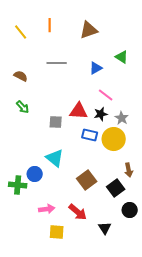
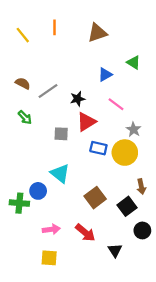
gray line: (57, 63) -> (48, 91), moved, turned -36
red triangle: (79, 111) -> (86, 122), turned -36
black star: (101, 114) -> (78, 99), moved
yellow square: (57, 232) -> (49, 258), moved

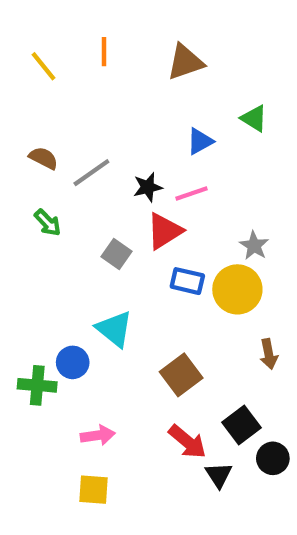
pink line: (116, 104) -> (192, 193), moved, turned -56
gray square: (61, 134) -> (116, 254), turned 32
black square: (127, 206) -> (242, 425), moved
black circle: (142, 230) -> (273, 458), moved
red arrow: (85, 233) -> (187, 442), moved

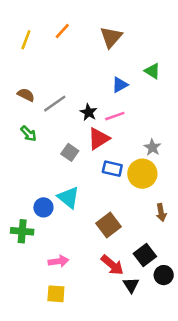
orange line: (104, 52) -> (62, 31), turned 42
brown triangle: (185, 62) -> (111, 37), turned -30
yellow line: (43, 66) -> (26, 40), turned 60
black star: (148, 187) -> (89, 112), turned -30
blue circle: (73, 362) -> (43, 207), moved

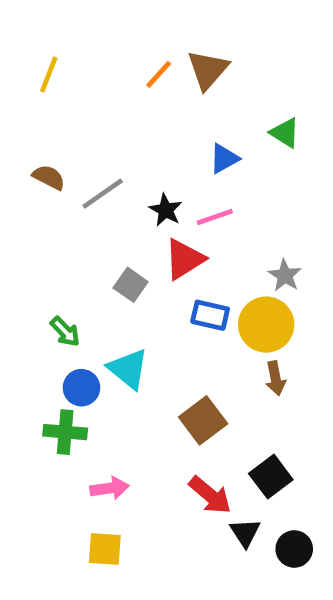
orange line: (62, 31) -> (159, 74), moved
green arrow: (28, 134) -> (65, 332), moved
brown arrow: (161, 212) -> (276, 378), moved
green cross: (22, 231) -> (65, 432), moved
black circle: (164, 275) -> (294, 549), moved

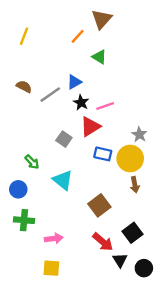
brown triangle: (208, 70) -> (102, 19), moved
green triangle: (285, 133) -> (99, 57), moved
blue triangle: (224, 159) -> (74, 82), moved
blue circle: (81, 388) -> (18, 189), moved
green cross: (65, 432) -> (24, 220), moved

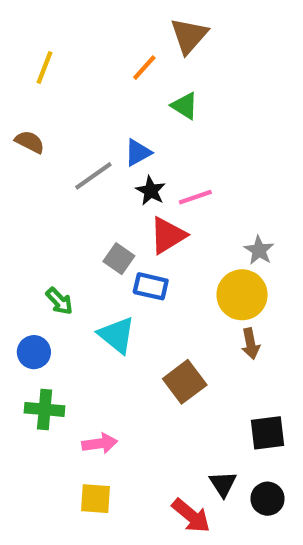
brown semicircle: (24, 87) -> (30, 142), moved
blue rectangle: (103, 154) -> (151, 286), moved
black square: (132, 233) -> (268, 433), moved, turned 30
red arrow: (103, 242) -> (191, 516), moved

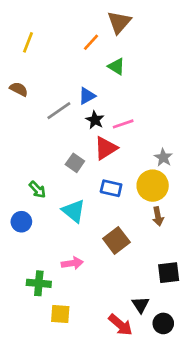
blue rectangle: (151, 286) -> (111, 188), moved
green cross: (45, 409) -> (39, 283), moved
pink arrow: (100, 443) -> (72, 263), moved
black circle: (268, 499) -> (163, 323), moved

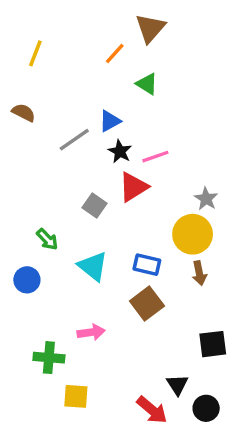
blue rectangle: (111, 188) -> (147, 265), moved

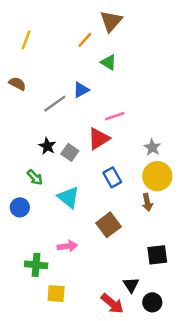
black star: (120, 151) -> (47, 146), moved
yellow circle: (193, 234) -> (157, 176), moved
blue rectangle: (147, 265) -> (112, 177), moved, turned 48

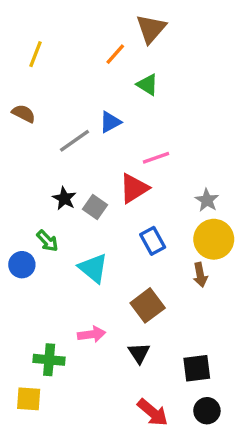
blue circle: (20, 207) -> (22, 265), moved
black square: (157, 255) -> (197, 368), moved
black triangle: (131, 285) -> (139, 353), moved
yellow square: (56, 294) -> (29, 399), moved

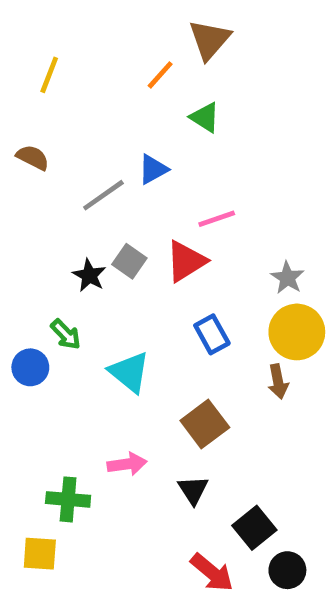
gray square: (95, 207) -> (129, 261), moved
black square: (197, 368) -> (254, 528), moved, turned -32

